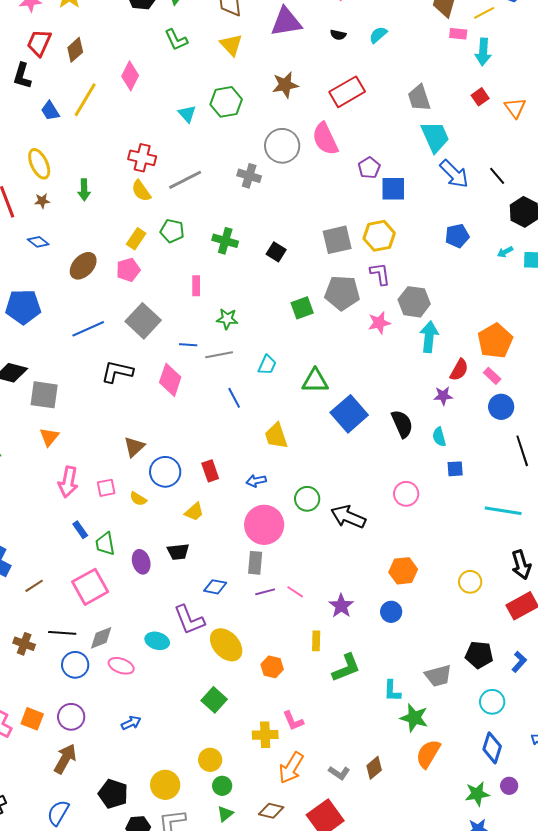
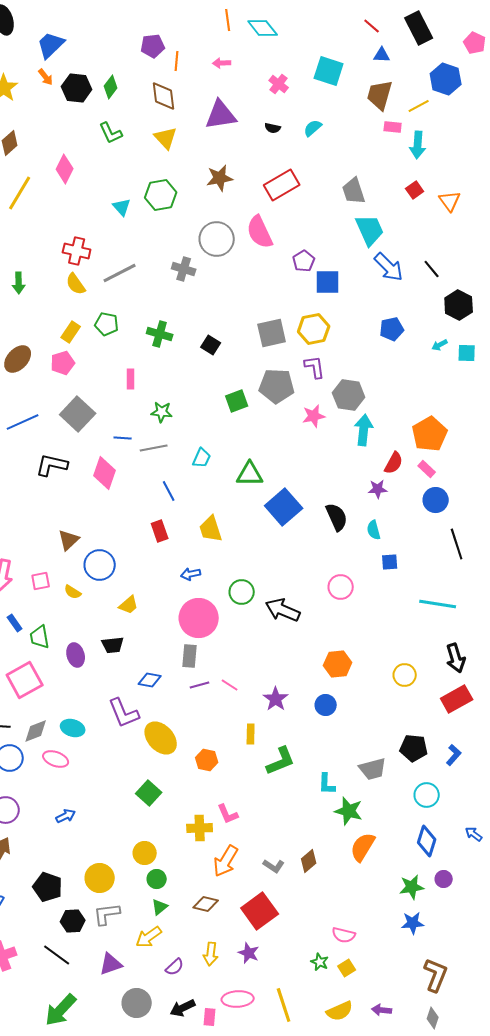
red rectangle: (210, 471) -> (160, 531), moved
cyan ellipse: (157, 641) -> (73, 728), moved

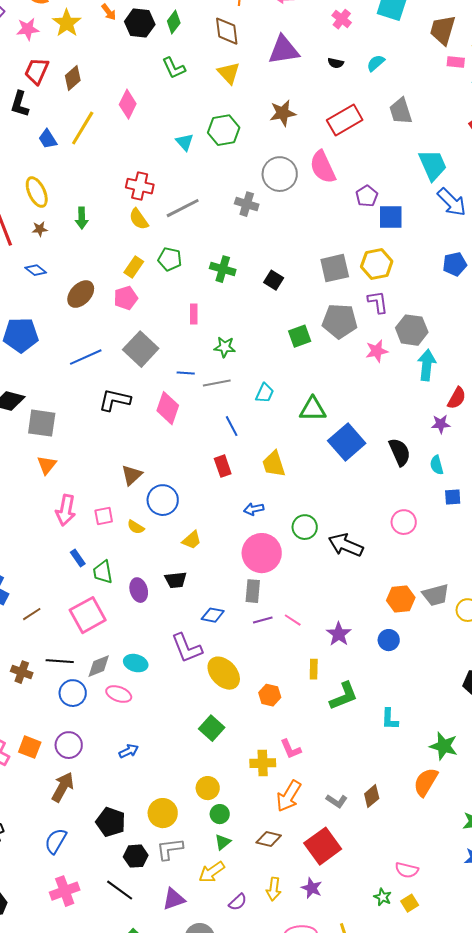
gray trapezoid: (354, 191) -> (401, 111), moved
gray trapezoid: (373, 769) -> (436, 595), moved
green star: (349, 811) -> (444, 746), moved

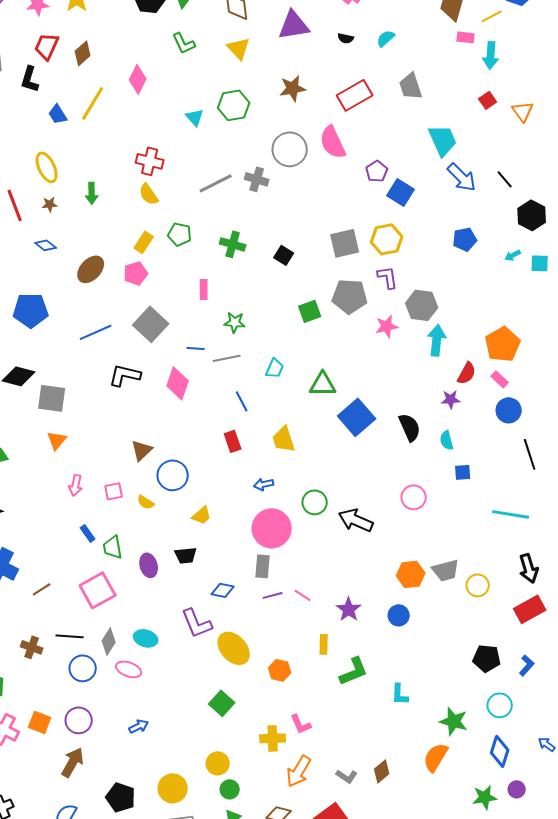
gray line: (183, 208) -> (216, 183), moved
blue square: (391, 217) -> (401, 192), turned 32
pink arrow: (66, 510) -> (76, 485), size x0.7
gray diamond: (99, 666) -> (109, 641), turned -36

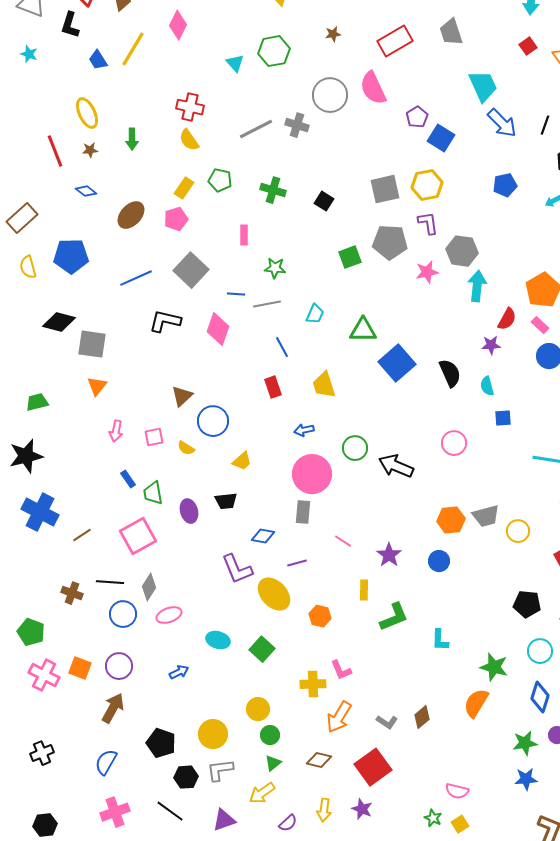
brown star: (293, 88) -> (333, 34), size x0.6
black line: (505, 179) -> (545, 125), turned 60
purple line: (273, 595) -> (297, 563), moved
cyan ellipse: (146, 638) -> (218, 640), moved
pink ellipse: (129, 669) -> (169, 615), turned -40

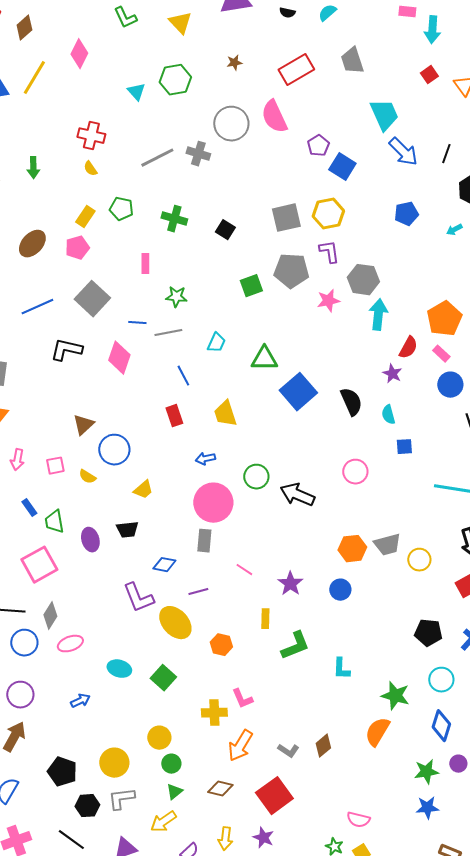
yellow semicircle: (189, 140) -> (90, 169), size x0.7
purple star: (491, 345) -> (392, 374), turned 30

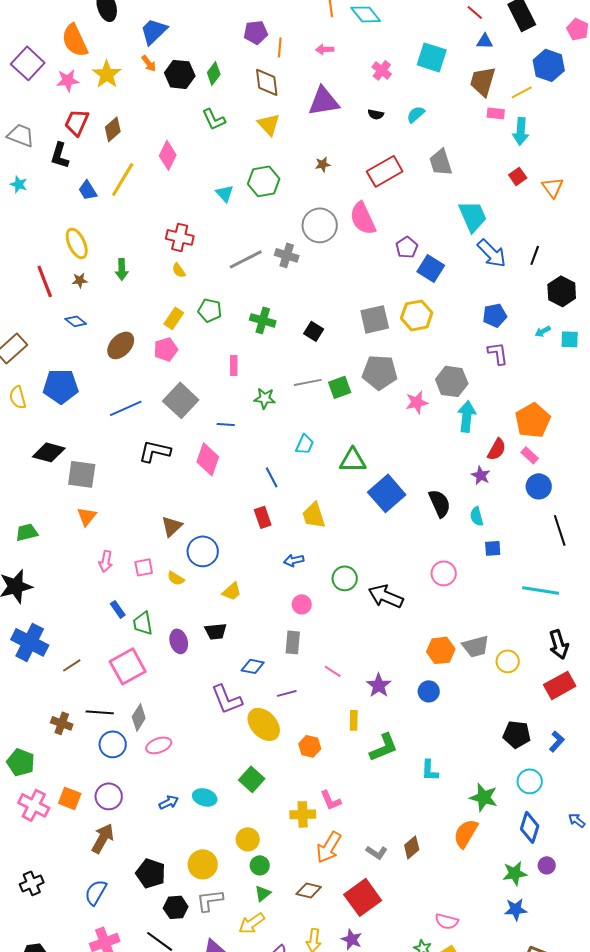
purple L-shape: (329, 252) -> (498, 353), moved
gray line: (168, 333) -> (308, 382), moved
pink circle: (213, 503) -> (302, 604), size x0.5
cyan ellipse: (119, 669) -> (205, 797), moved

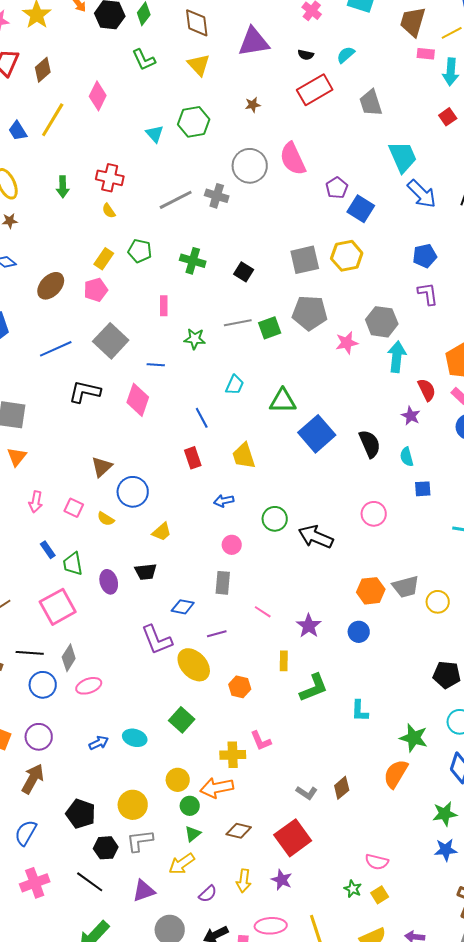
red rectangle: (385, 171) -> (315, 90), moved
green arrow: (122, 269) -> (63, 187), moved
red semicircle: (497, 449) -> (427, 390), turned -55
pink square: (144, 567) -> (74, 508), turned 36
orange arrow: (329, 847) -> (217, 788), moved, turned 48

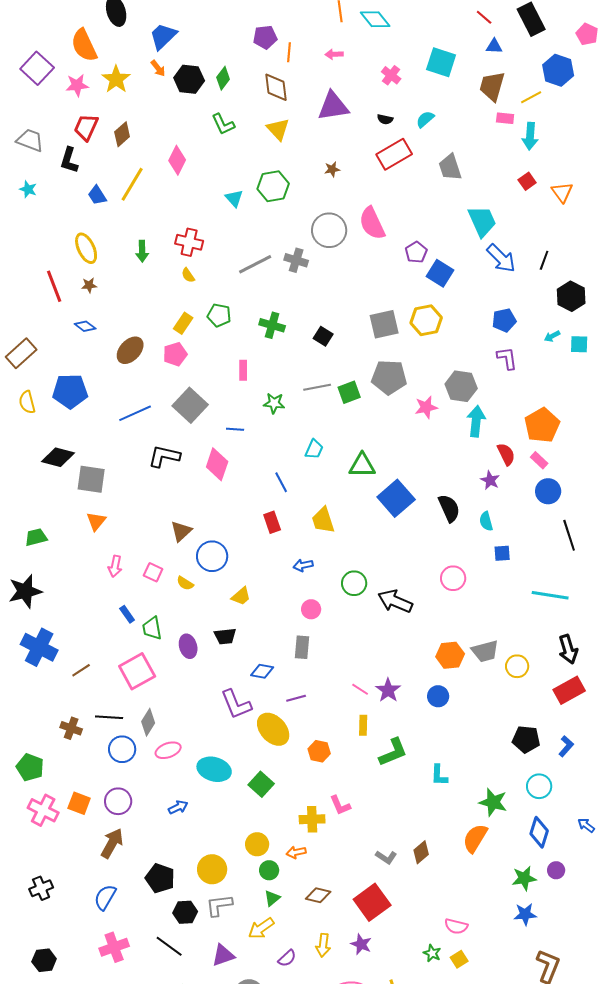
pink line: (263, 612) -> (360, 689), moved
cyan ellipse: (135, 738) -> (214, 769), moved, size x1.4
orange arrow: (217, 788) -> (296, 852), size x0.6

